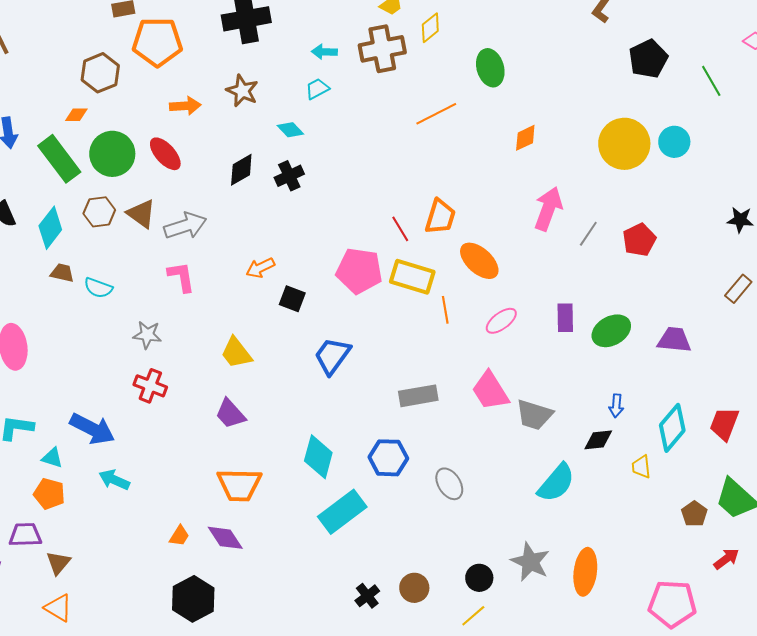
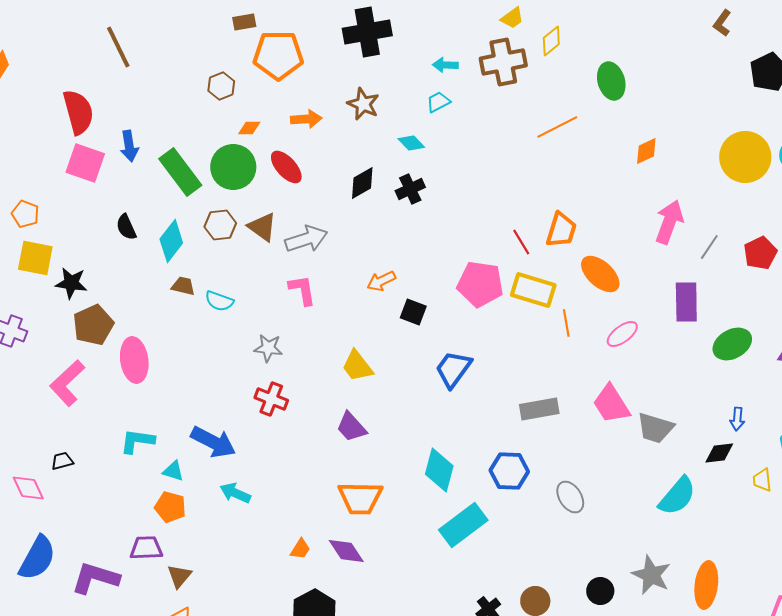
brown hexagon: (100, 73) -> (221, 86), size x0.7
orange diamond: (76, 115) -> (249, 128), moved
purple rectangle: (565, 318) -> (686, 302), moved, size x1.4

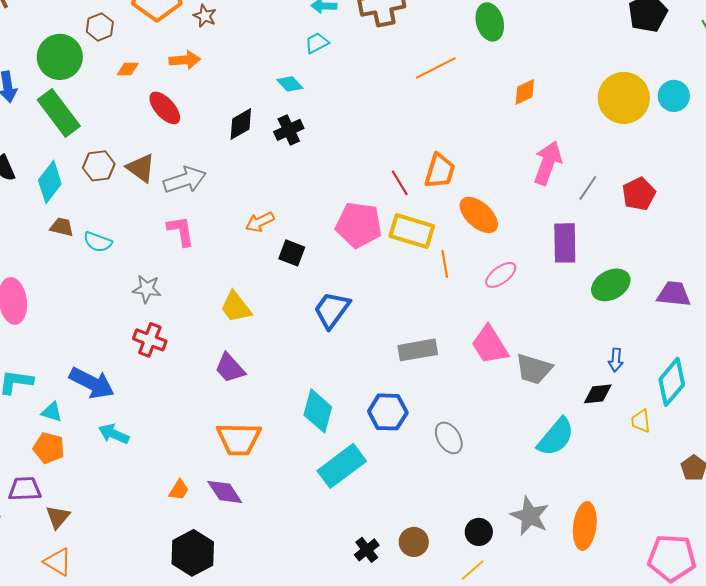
brown star: (363, 104) -> (205, 16), moved, size x0.7
green circle: (233, 167) -> (60, 57), moved

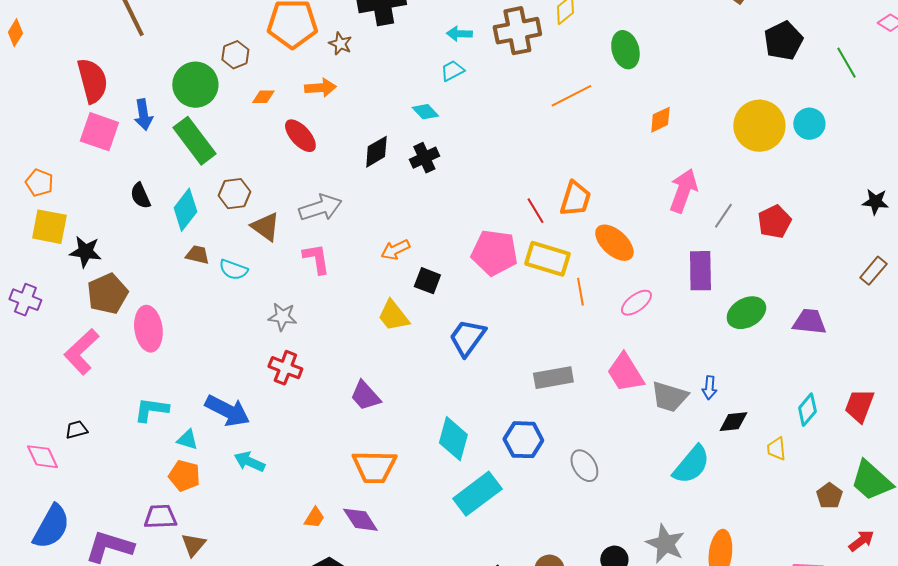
brown triangle: (141, 168) -> (265, 227), moved
yellow trapezoid: (236, 307) -> (393, 316), moved
blue arrow: (616, 360) -> (709, 388), moved
cyan diamond: (672, 382) -> (807, 410), size x0.7

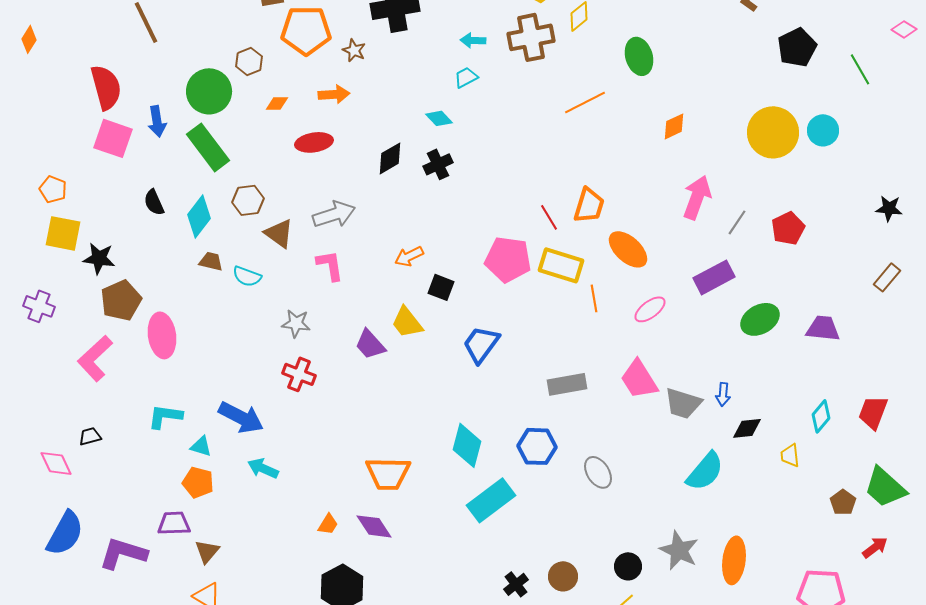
red ellipse: (300, 136) -> (314, 142), turned -57
purple rectangle: (700, 271) -> (714, 277), turned 63
purple trapezoid: (365, 396) -> (370, 344), moved

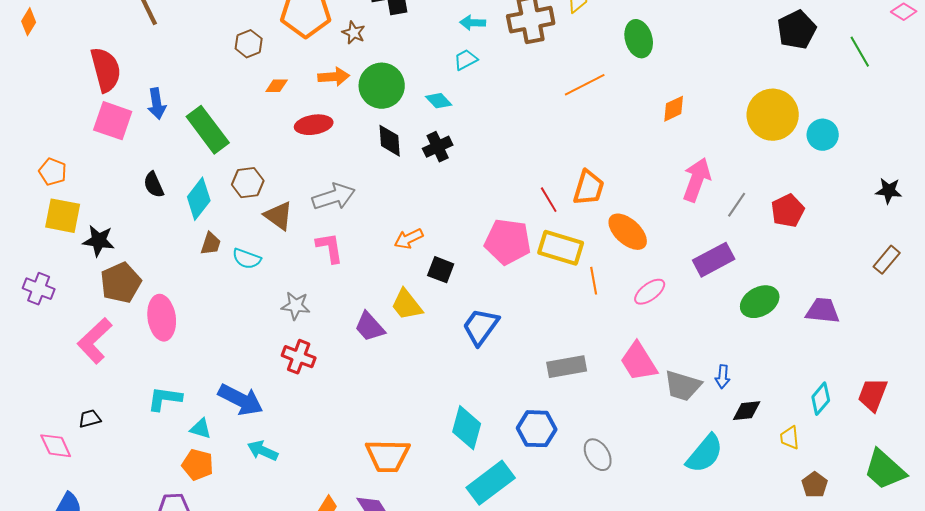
green circle: (209, 91) -> (382, 86), moved
cyan circle: (823, 130) -> (823, 135), moved
black diamond: (390, 158) -> (390, 141), turned -64
brown trapezoid: (211, 261) -> (211, 244), turned 95
brown pentagon: (843, 502) -> (815, 485), moved

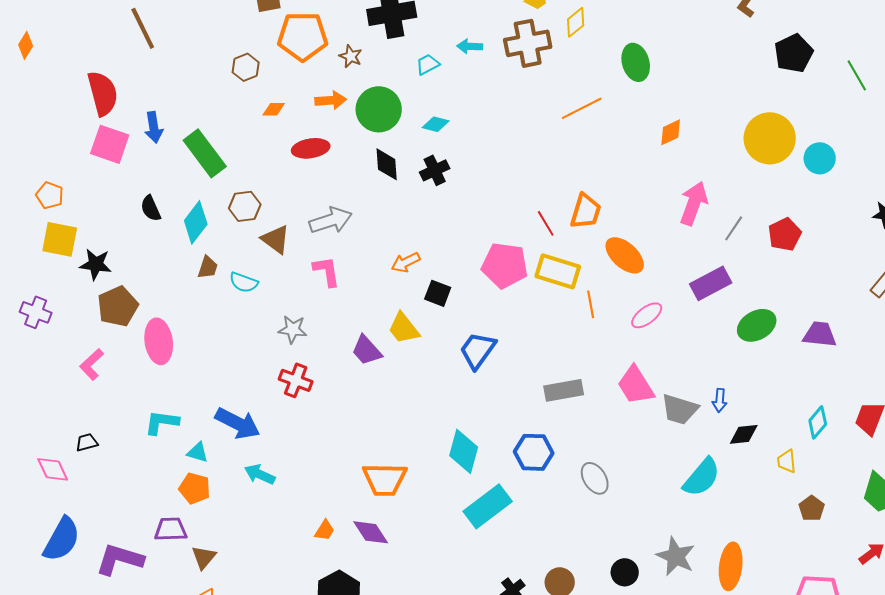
cyan trapezoid: (466, 60) -> (428, 64), moved
cyan diamond: (439, 101) -> (436, 124), turned -32
pink L-shape: (95, 341) -> (92, 364), size x0.7

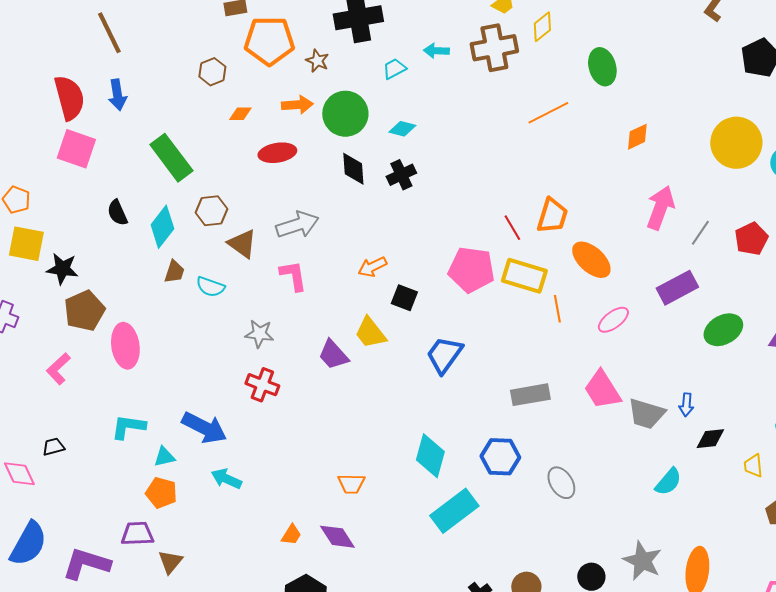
blue arrow: (154, 127) -> (117, 95), moved
cyan triangle: (198, 452) -> (164, 457), turned -30
cyan semicircle: (702, 477) -> (668, 482), size x0.7
orange trapezoid: (385, 479) -> (351, 484), size x0.6

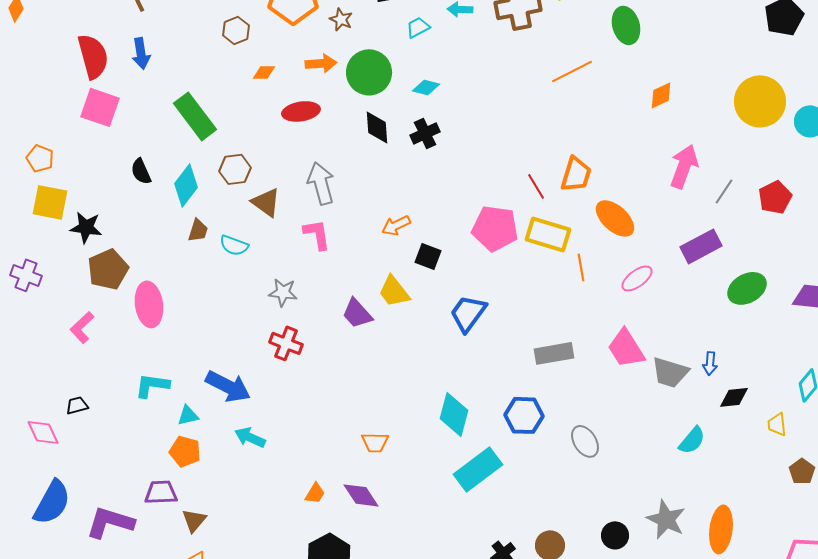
gray arrow: (297, 225) -> (321, 183), turned -87

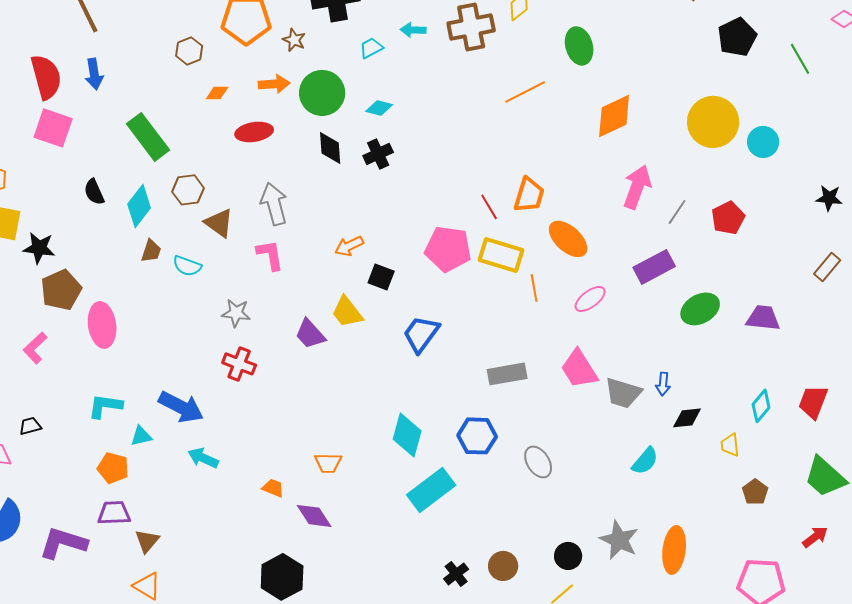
orange diamond: (661, 95) -> (614, 116), size x1.6
orange pentagon: (185, 451) -> (113, 468), moved
orange trapezoid: (315, 493) -> (273, 488), moved, turned -100

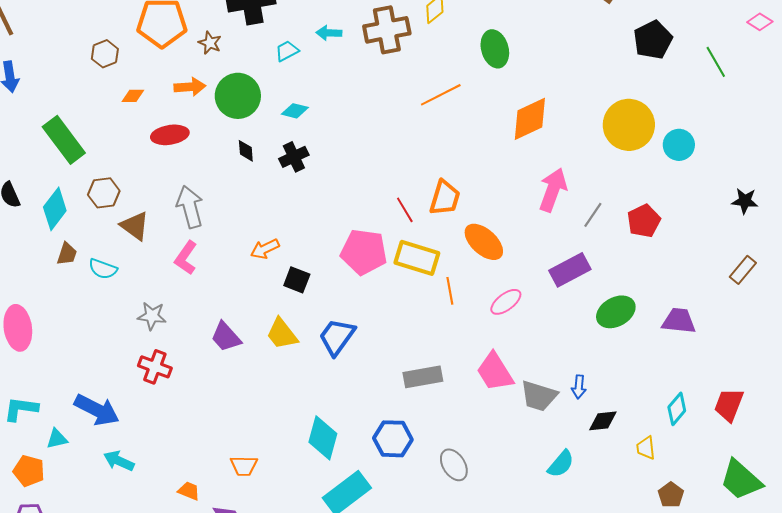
black diamond: (330, 148) -> (246, 151), size x0.7
pink L-shape: (270, 255) -> (186, 258), turned -136
yellow trapezoid: (347, 312) -> (282, 334), moved

